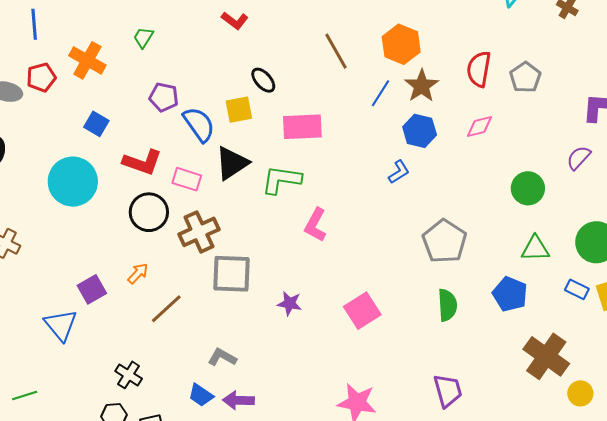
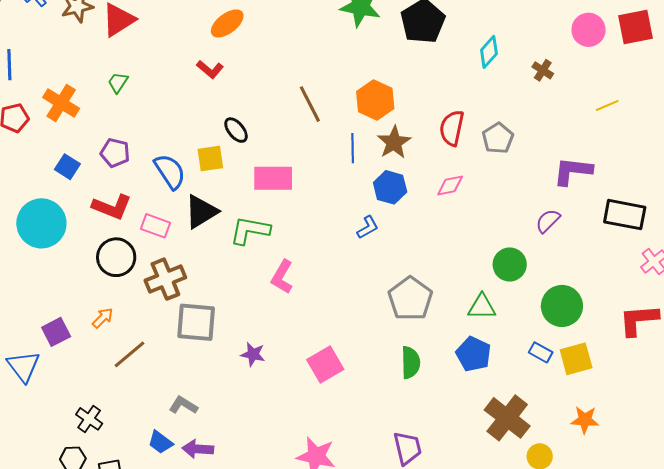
blue line: (381, 93) -> (353, 148), turned -36
purple pentagon: (164, 97) -> (115, 153), moved
green circle: (528, 188) -> (510, 265), moved
green triangle: (535, 248) -> (482, 307), moved

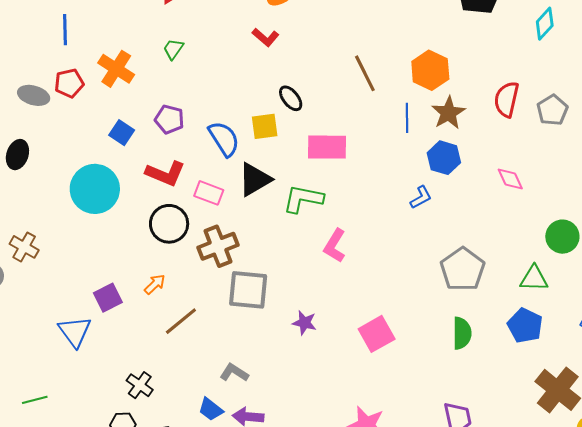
pink diamond: (450, 185) -> (510, 179), moved, turned 76

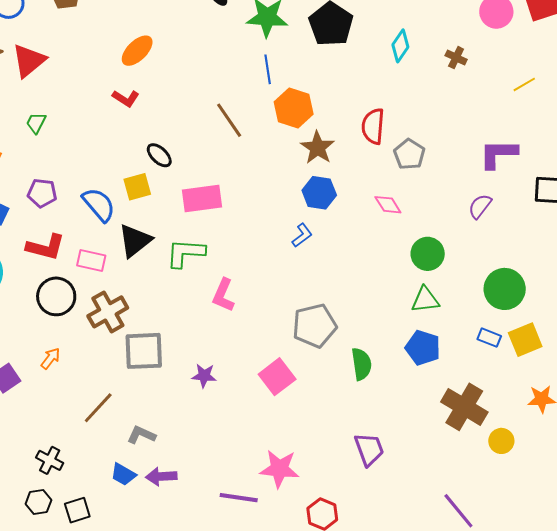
gray pentagon: (552, 110) -> (409, 154), moved
blue line: (407, 118) -> (268, 69), moved
green circle: (562, 237) -> (428, 254), moved
gray pentagon: (463, 269) -> (315, 326), moved, turned 30
brown line: (181, 321) -> (98, 408), moved

